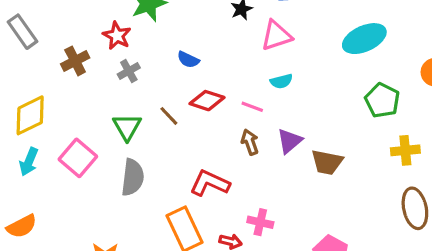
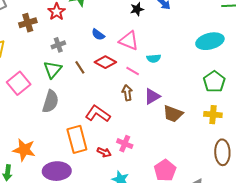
pink triangle: (276, 36) -> (129, 41), moved, turned 30
gray cross: (129, 71) -> (58, 45), moved
yellow cross: (405, 150) -> (213, 115), moved

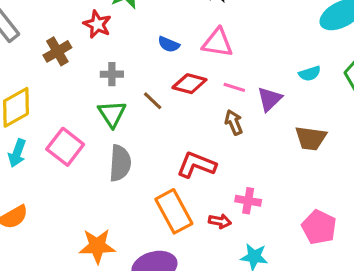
gray cross: (58, 45) -> (112, 74), turned 32
cyan semicircle: (154, 58) -> (310, 73), moved
purple triangle: (152, 96) -> (270, 99), moved

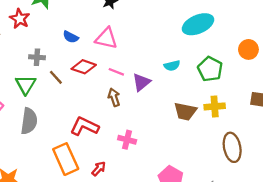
gray cross: (112, 74) -> (37, 57), moved
brown trapezoid: (311, 138) -> (185, 111), moved
pink cross: (248, 201) -> (127, 140), moved
red arrow: (220, 221) -> (99, 169), turned -63

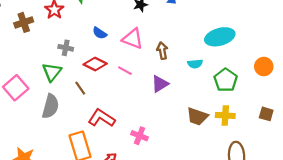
cyan semicircle: (172, 66) -> (195, 64), moved
red diamond: (84, 67) -> (95, 64), moved
pink line: (116, 72) -> (125, 71), moved
brown line: (56, 77) -> (80, 88), moved
brown arrow: (114, 97) -> (162, 51), moved

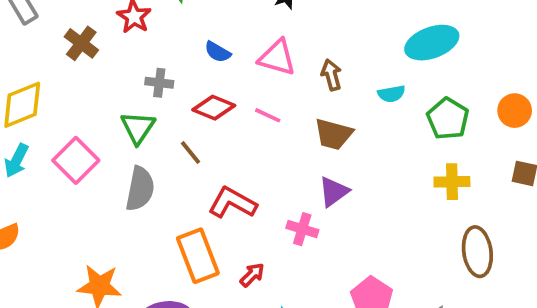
brown cross: (24, 22) -> (81, 43), turned -30
orange circle: (264, 67) -> (515, 111), moved
purple triangle: (160, 84) -> (334, 192), moved
brown trapezoid: (197, 117) -> (333, 134), moved

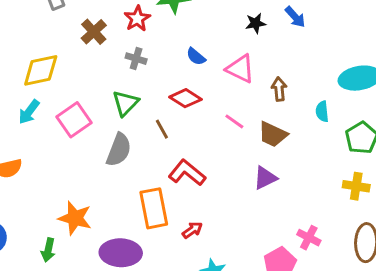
gray cross: (159, 83) -> (136, 59), moved
cyan semicircle: (391, 94) -> (322, 111), turned 84
pink line: (268, 115) -> (234, 121), moved
pink cross: (302, 229) -> (309, 238), moved

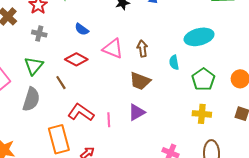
pink triangle: (240, 69) -> (113, 48), moved
pink line: (234, 121) -> (109, 120), moved, turned 56

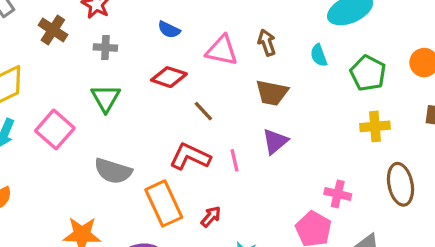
brown line: (61, 83) -> (203, 111), moved
gray semicircle: (31, 99) -> (113, 171), moved, turned 100

